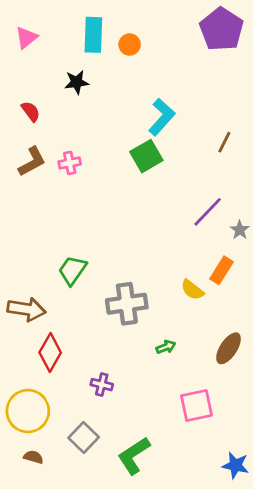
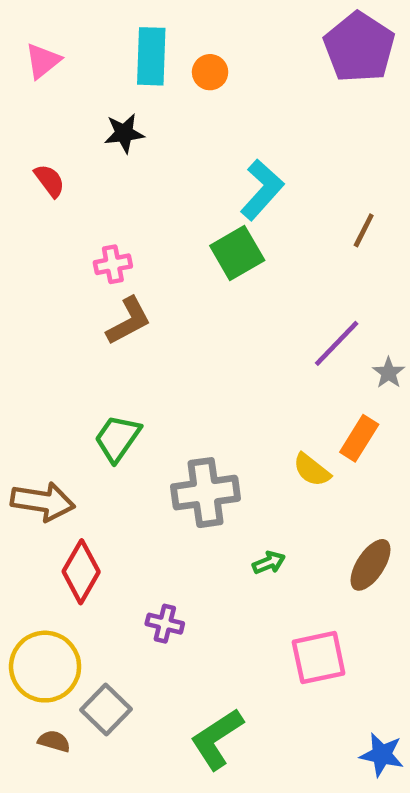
brown L-shape: (32, 162) -> (129, 321), moved
gray square: (84, 437) -> (106, 710), moved

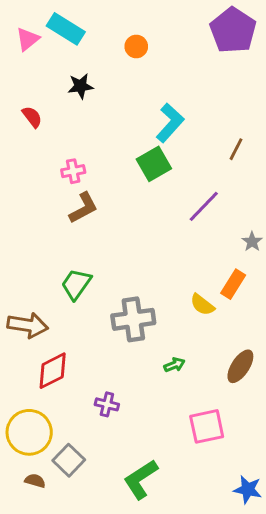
cyan rectangle: (151, 56) -> (66, 29), moved, turned -60
purple line: (337, 343) -> (204, 206), moved
red diamond: (81, 572) -> (53, 371), turned 33

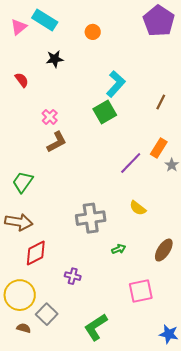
pink cross: (73, 171) -> (50, 117), turned -35
purple line: (204, 206) -> (131, 163), moved
green trapezoid: (76, 284) -> (23, 182), moved
orange rectangle: (233, 284) -> (159, 148), moved

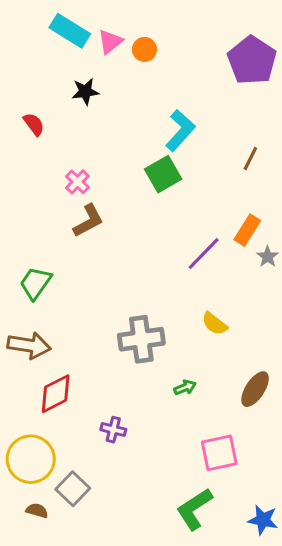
purple pentagon: (159, 21) -> (252, 60), moved
pink triangle: (19, 27) -> (110, 42), moved
green L-shape: (96, 327) -> (194, 509), moved

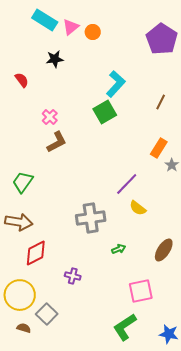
purple line: (204, 254) -> (127, 184), moved

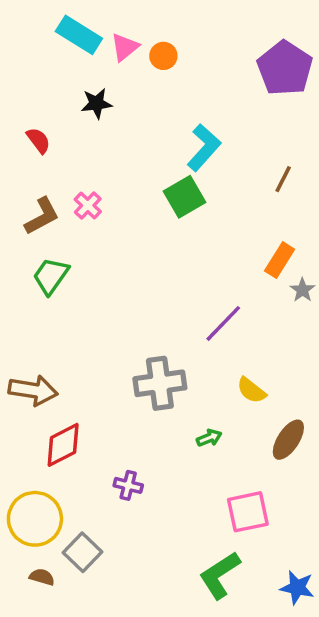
brown L-shape: (57, 142) -> (42, 216), moved
green trapezoid: (23, 182) -> (51, 276), moved
yellow semicircle: (138, 208) -> (251, 390), moved

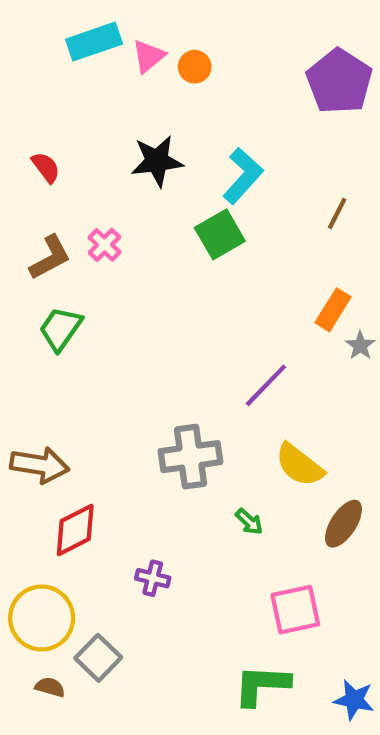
cyan rectangle: (79, 35) -> (94, 42), turned -51
black star: (97, 103) -> (157, 161), moved, size x1.4
yellow semicircle: (251, 390) -> (299, 465), size x1.4
green arrow: (209, 438) -> (249, 522), turned 65
green L-shape: (220, 575) -> (262, 685), turned 36

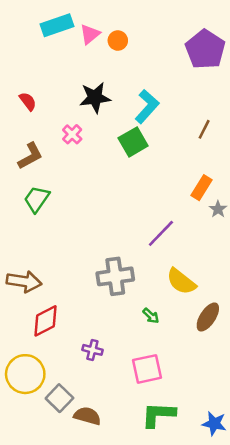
pink cross: (105, 245) -> (72, 134), moved
pink square: (295, 610) -> (147, 369), moved
brown semicircle: (50, 687) -> (87, 416), moved, size x1.5

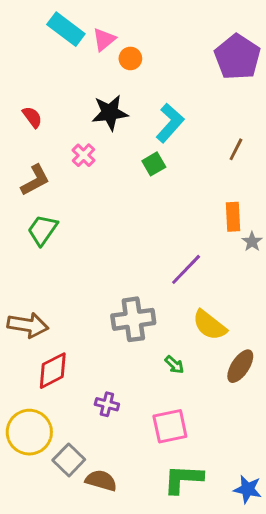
cyan rectangle: (57, 25) -> (66, 29), turned 56
orange circle: (118, 41) -> (130, 58), moved
green square: (133, 142) -> (154, 164), size x0.7
orange rectangle: (202, 188) -> (233, 217), turned -35

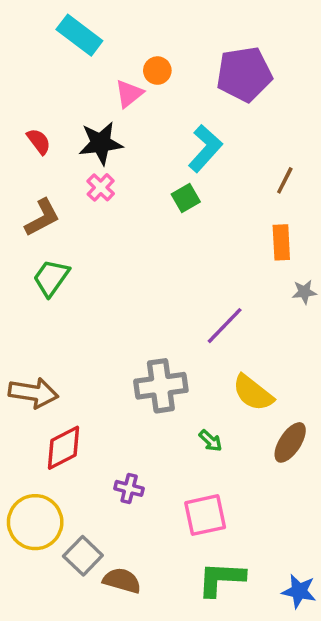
pink triangle: (104, 39) -> (129, 94), moved
purple pentagon: (237, 57) -> (244, 74), moved, turned 30
black star: (110, 113) -> (101, 143), moved
orange rectangle: (233, 217) -> (281, 242), moved
gray star: (252, 242) -> (304, 292), turned 30

